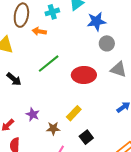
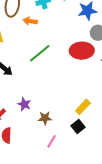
red ellipse: (84, 75) -> (82, 51), moved
yellow rectangle: (74, 113) -> (83, 107), moved

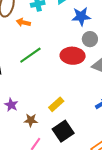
yellow rectangle: (83, 107) -> (56, 104), moved
black square: (78, 126) -> (63, 131), size x1.5

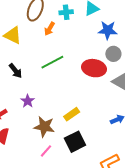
orange arrow: (23, 22) -> (50, 29), turned -80
purple star: (11, 105) -> (28, 101), moved
brown star: (31, 120) -> (44, 127), size x1.5

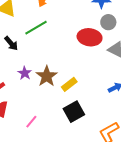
green line: (52, 62) -> (36, 28), moved
brown star: (44, 127) -> (47, 76), moved, turned 30
pink line: (46, 151) -> (31, 122), moved

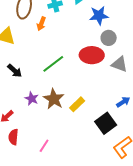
green line: (36, 28) -> (53, 64), moved
black square: (74, 112) -> (106, 123), moved

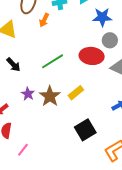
yellow rectangle: (77, 104) -> (76, 93), moved
black square: (106, 123) -> (85, 130), moved
pink line: (44, 146) -> (23, 150), moved

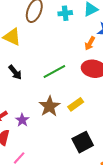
orange arrow: (44, 20) -> (90, 43), moved
purple star: (28, 94) -> (22, 120), moved

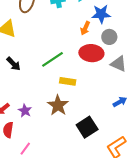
yellow rectangle: (76, 104) -> (68, 81), moved, turned 49
brown star: (49, 106) -> (58, 105), moved

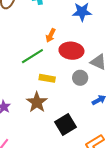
orange arrow: (85, 28) -> (51, 35), moved
gray circle: (109, 37) -> (80, 78), moved

